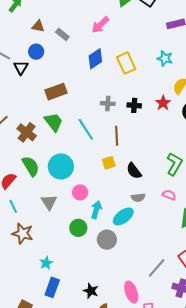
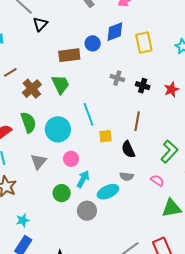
blue circle: (36, 52) -> (93, 43), moved
cyan line: (86, 129) -> (89, 114), moved
brown line: (117, 136) -> (137, 121), moved

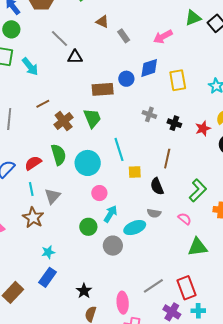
black triangle: (40, 24) -> (75, 57), turned 42
gray triangle: (39, 162) -> (52, 196), moved

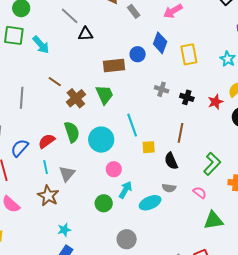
blue diamond: (149, 68) -> (160, 43), turned -50
brown line: (43, 104) -> (55, 82), turned 64
gray circle: (113, 246) -> (127, 239), moved

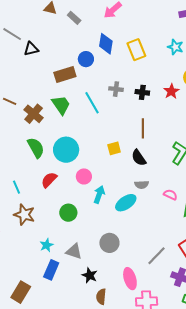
cyan line: (132, 125) -> (92, 103), moved
red semicircle: (47, 141) -> (49, 180), moved
gray triangle: (67, 174) -> (74, 251), moved, turned -42
pink semicircle: (200, 193) -> (170, 195), moved
green circle: (104, 203) -> (68, 213), moved

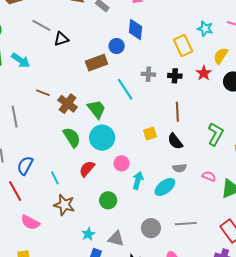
yellow rectangle: (136, 50) -> (183, 46), moved
green trapezoid: (61, 105) -> (96, 109), moved
gray line: (156, 256) -> (186, 224), moved, turned 45

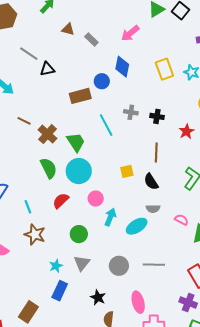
yellow rectangle: (183, 46) -> (164, 69), moved
red star: (204, 73) -> (186, 131), moved
gray triangle: (116, 239) -> (82, 263), moved, turned 48

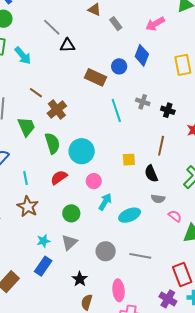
brown rectangle: (80, 96) -> (95, 77), turned 30
green trapezoid: (76, 142) -> (26, 127), moved
gray semicircle: (153, 209) -> (158, 199), moved

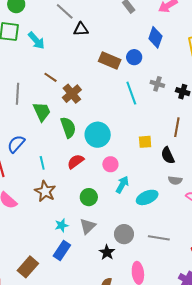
blue circle: (119, 66) -> (134, 57), moved
black star: (80, 279) -> (107, 252), moved

